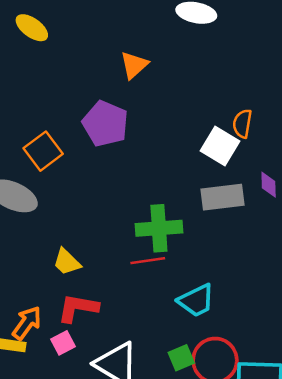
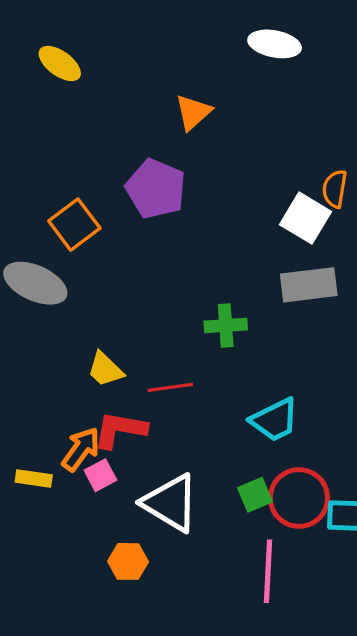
green cross: (159, 228) -> (226, 325), size x0.7
red line: (148, 261) -> (170, 387), moved
orange arrow: (27, 323) -> (81, 449), moved

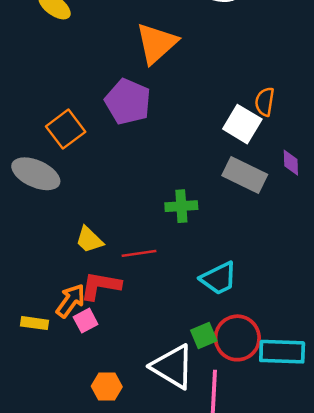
orange triangle: (193, 112) -> (156, 43), size x1.5
gray rectangle: (309, 285) -> (245, 175), turned 33
white triangle: (170, 503) -> (173, 367), moved

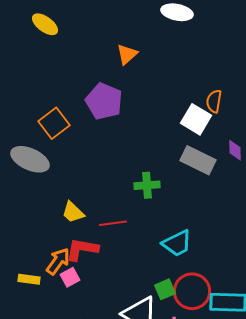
orange triangle: (156, 43) -> (127, 54), size x0.6

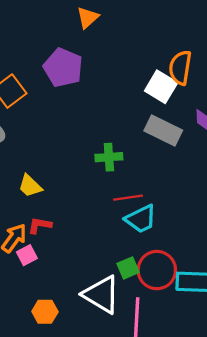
orange semicircle: (214, 101) -> (180, 68), size x1.4
red line: (113, 223) -> (128, 198), moved
red L-shape: (82, 249) -> (40, 225), size x0.7

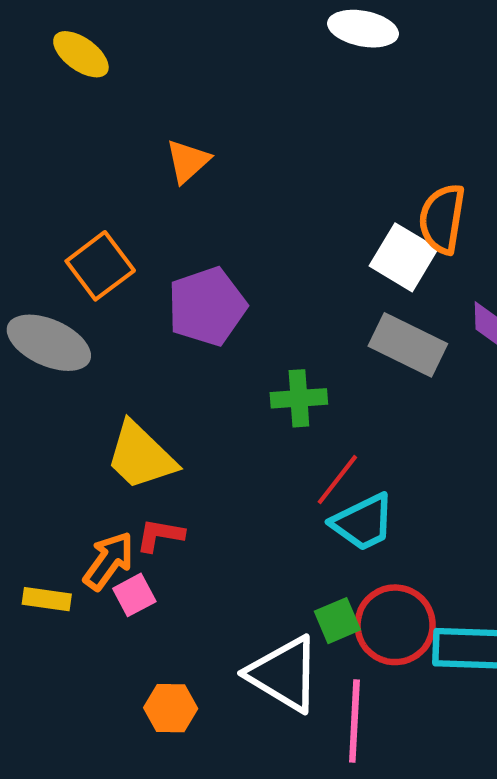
orange triangle: (88, 18) -> (188, 161), moved
purple pentagon: (63, 68) -> (207, 306), moved, turned 30
yellow trapezoid: (30, 186) -> (141, 456), size x1.5
red line: (128, 198) -> (337, 480), turned -44

